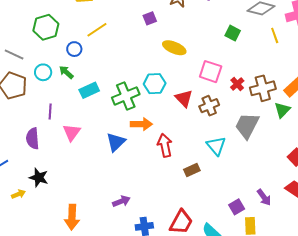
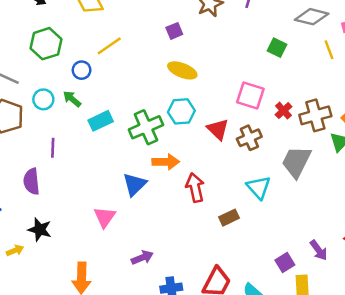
yellow ellipse: (174, 48) -> (182, 70), moved
pink triangle: (72, 132) -> (105, 217), moved

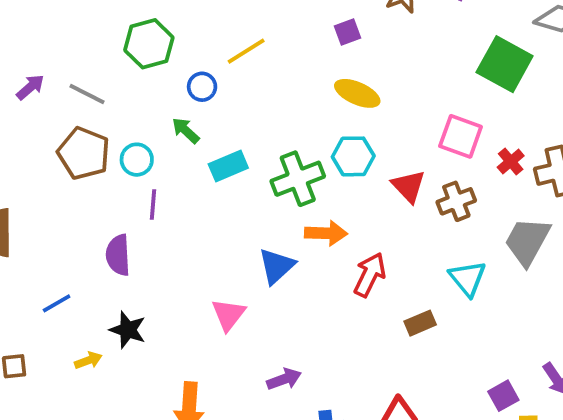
green square: (277, 48) -> (505, 64), size x1.8
cyan circle: (43, 99) -> (137, 160), moved
red arrow: (195, 188) -> (370, 275), turned 36

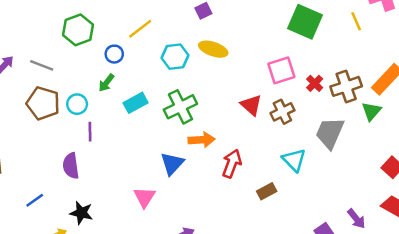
green arrow: (186, 130) -> (106, 83), turned -90
pink square: (461, 136) -> (281, 70), turned -32
cyan hexagon: (353, 156) -> (175, 57), moved

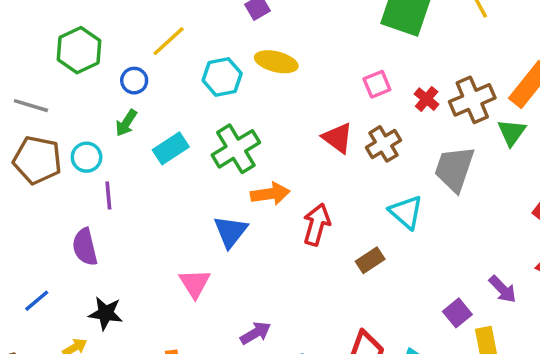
pink square: (281, 70) -> (377, 84), size x0.7

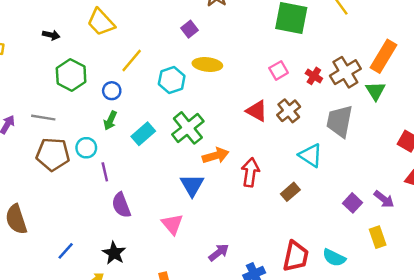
purple semicircle: (85, 247) -> (121, 205), moved
black star: (106, 313) -> (114, 253), turned 30
purple square: (457, 313) -> (353, 203), moved

